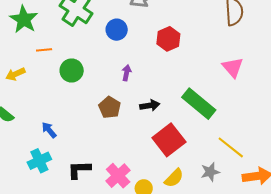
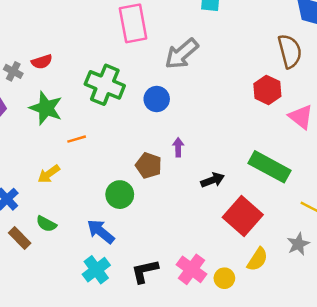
red hexagon: (168, 39) -> (267, 90), moved
green circle: (72, 71) -> (120, 195), moved
brown pentagon: (110, 107) -> (149, 166), moved
blue arrow: (49, 130) -> (101, 232), size x1.4

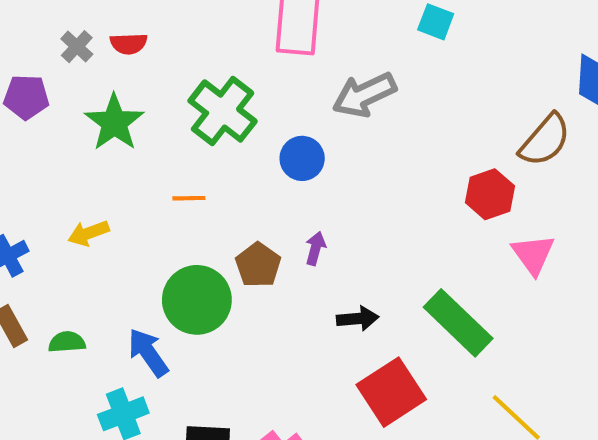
brown semicircle: (290, 51) -> (545, 140), turned 40
orange line: (77, 139) -> (189, 198), moved
green circle: (120, 195) -> (197, 300), size x1.4
green semicircle: (46, 224) -> (67, 342), moved, turned 132

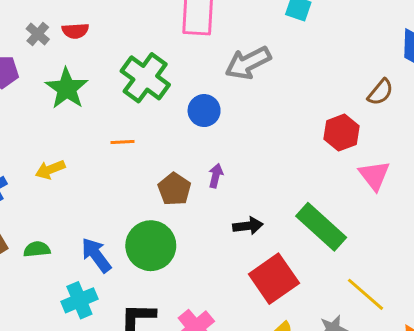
brown semicircle: (545, 140) -> (380, 92), size x0.7
green circle: (197, 300) -> (151, 246), moved

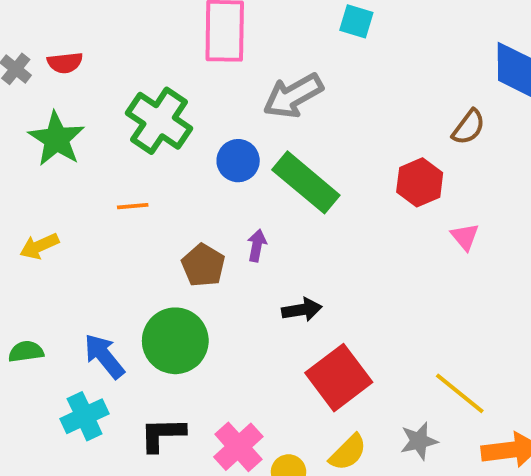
pink triangle: (374, 175) -> (465, 237), size x0.7
green rectangle: (321, 227) -> (306, 182), moved

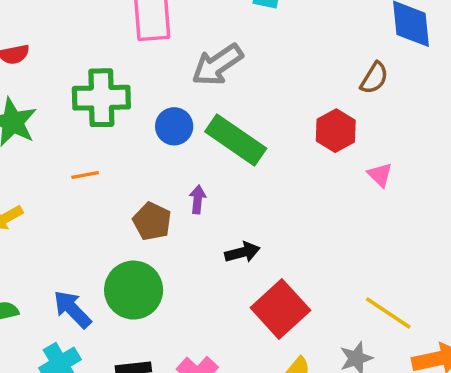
green cross: (159, 121) -> (101, 98), turned -30

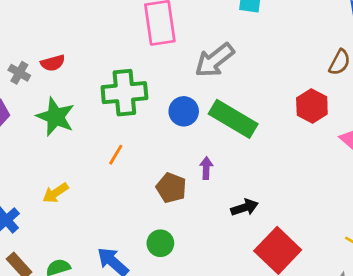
orange line: (85, 175) -> (116, 155), turned -45
green circle: (134, 290) -> (160, 243), size x0.6

